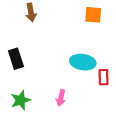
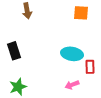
pink arrow: (61, 98) -> (72, 85), moved, turned 56

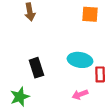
black rectangle: (14, 51) -> (36, 68), moved

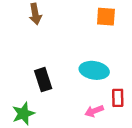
red rectangle: (100, 74) -> (118, 98), moved

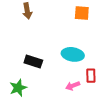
black rectangle: (43, 80) -> (33, 61), turned -54

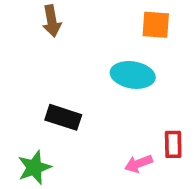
cyan ellipse: (73, 54) -> (133, 75), moved

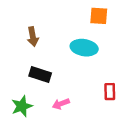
brown arrow: (52, 21) -> (33, 37), moved
pink arrow: (138, 164) -> (61, 104), moved

